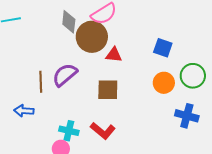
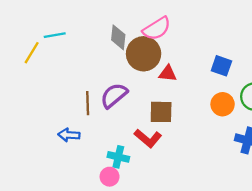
red L-shape: (103, 131) -> (148, 138), moved

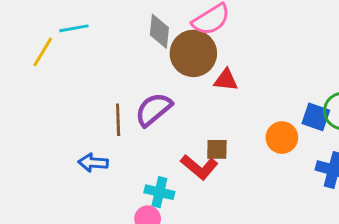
blue square: (221, 66) -> (316, 117), moved
orange circle: (223, 104) -> (282, 138), moved
brown square: (161, 112) -> (217, 149), moved, size x0.7

